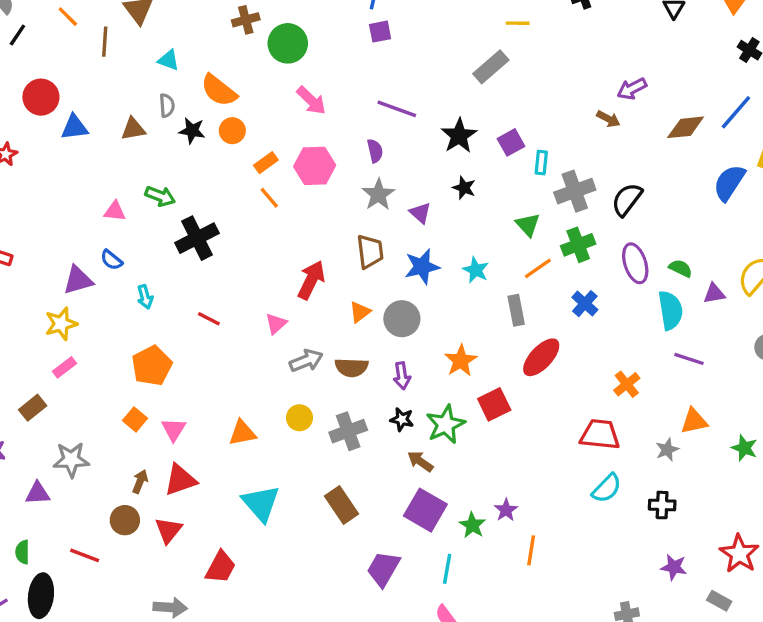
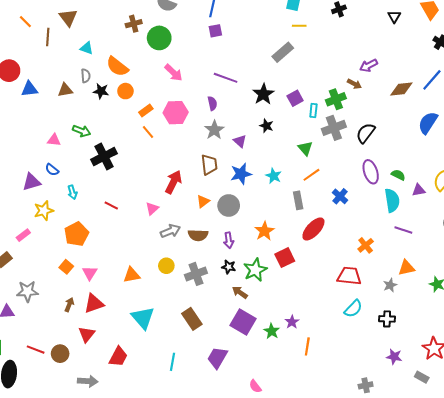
green cross: (578, 245) -> (336, 99), moved
yellow star: (61, 324) -> (44, 211), moved
brown circle: (125, 520) -> (60, 354), moved
cyan line: (447, 569) -> (172, 362), moved

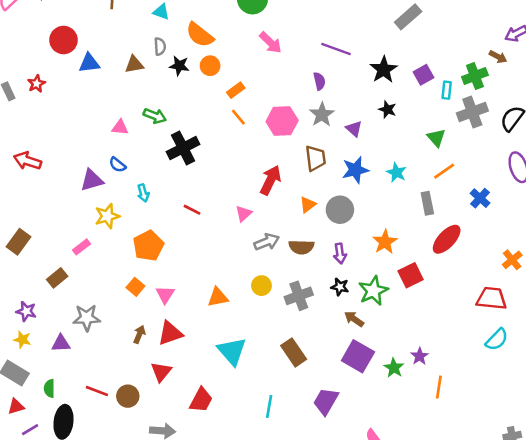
pink hexagon: (176, 113) -> (282, 121), moved

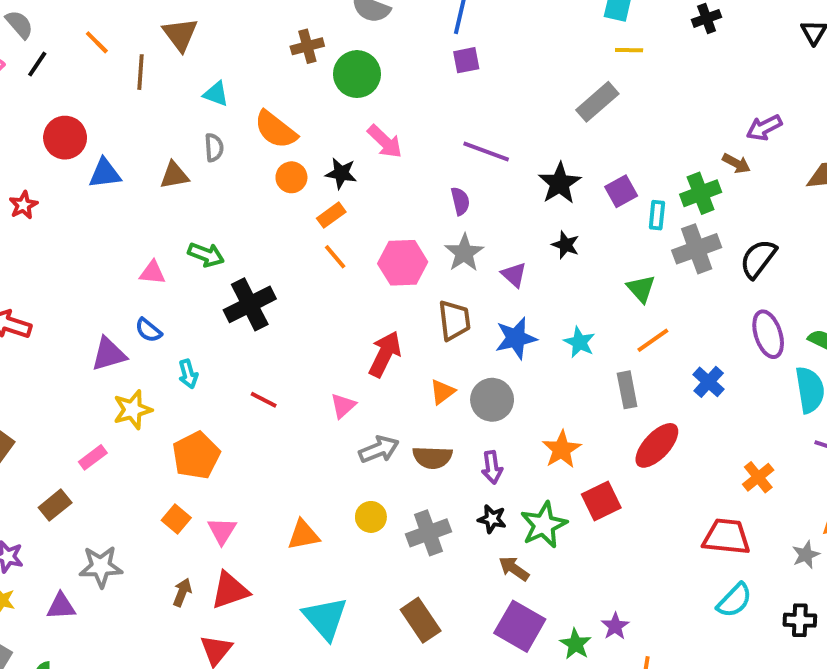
black star: (179, 66) -> (341, 173), moved

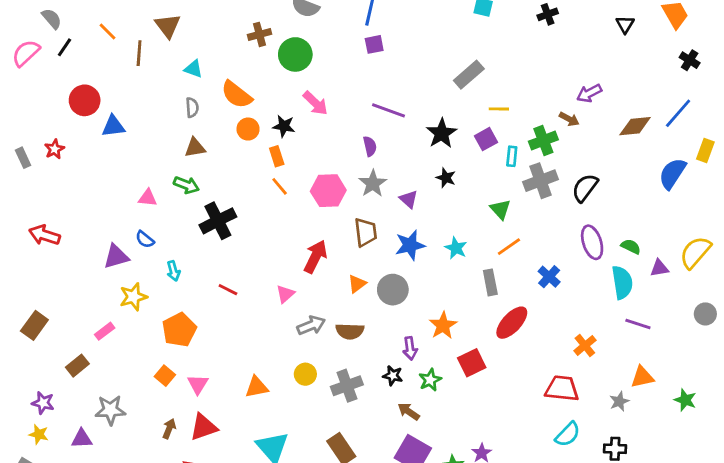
yellow line: (629, 50) -> (499, 109), moved
brown triangle: (174, 175) -> (195, 148), moved
orange rectangle: (331, 215) -> (277, 156), turned -72
purple arrow: (492, 467) -> (410, 348), moved
green star: (544, 525) -> (430, 380), size x0.7

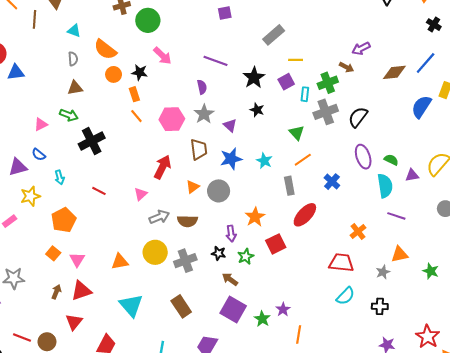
purple square: (374, 44) -> (225, 13), moved
pink triangle: (148, 198) -> (41, 124), turned -32
yellow circle: (305, 374) -> (155, 252), size x1.5

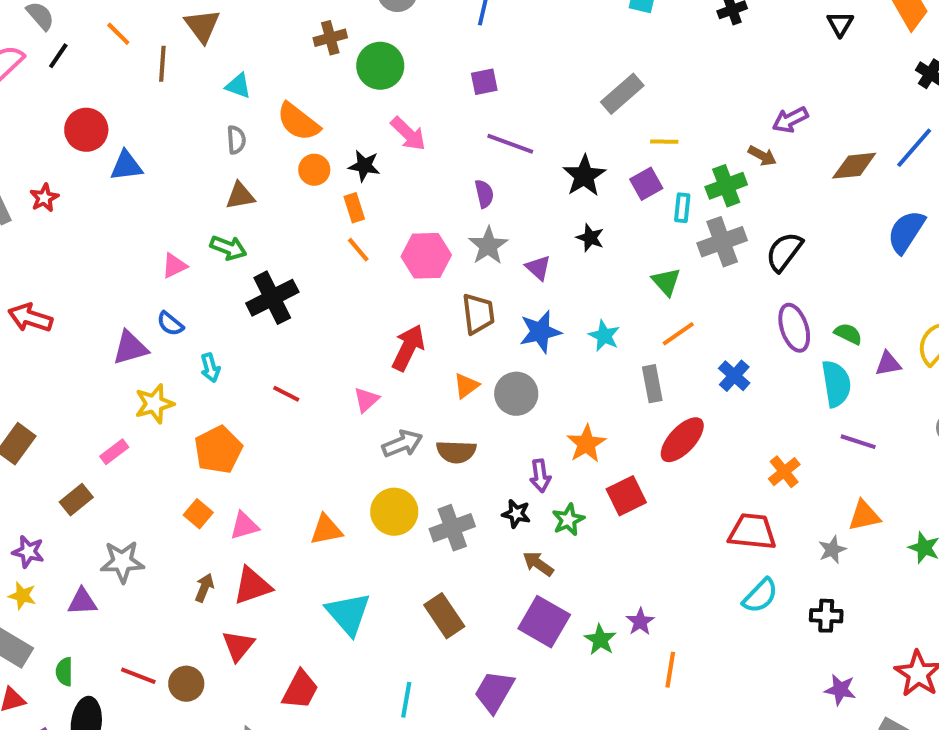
purple square: (225, 13) -> (484, 82), moved
pink triangle: (77, 260) -> (244, 526), turned 42

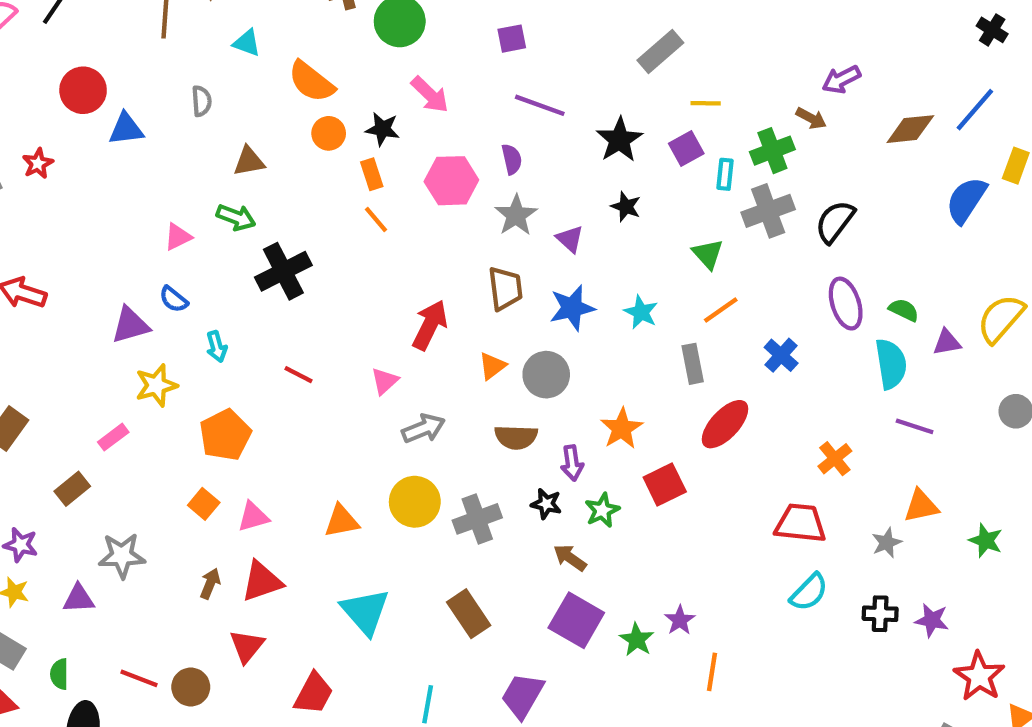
gray semicircle: (236, 140) -> (202, 101), moved
pink hexagon: (426, 256) -> (451, 181), moved
brown semicircle: (456, 452) -> (516, 437), moved
purple star: (840, 690) -> (932, 620), moved

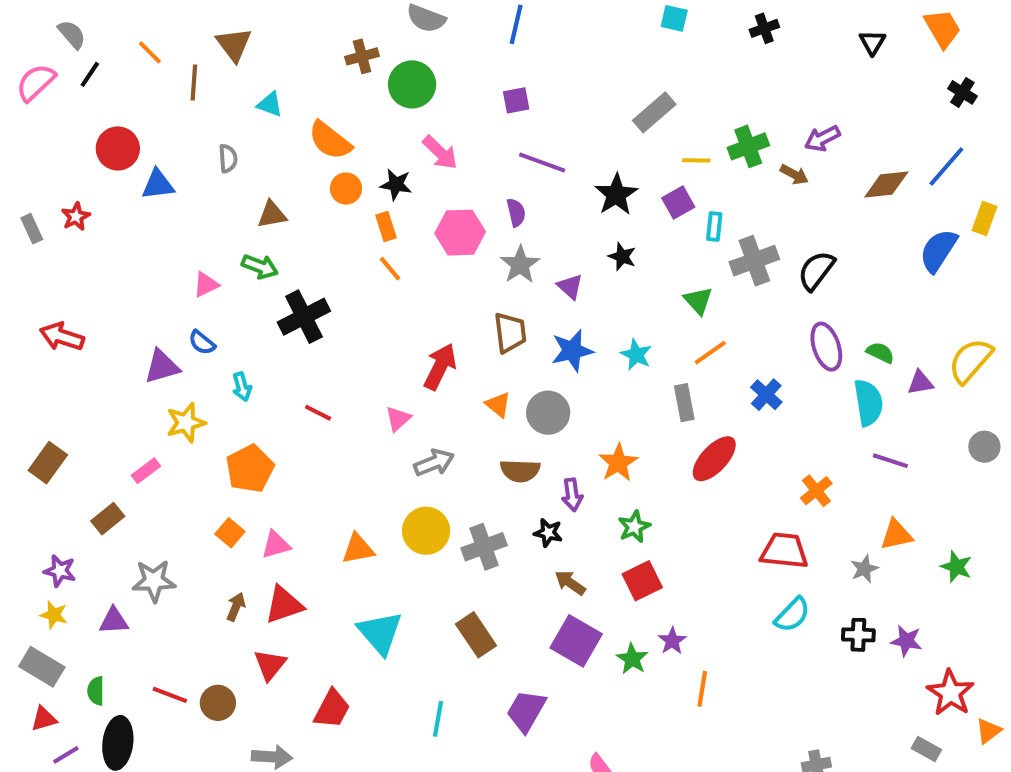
green cross: (772, 151) -> (748, 146), moved
orange triangle: (492, 366) -> (498, 405), turned -44
red square: (665, 484) -> (642, 581), moved
green star: (602, 510) -> (634, 527), moved

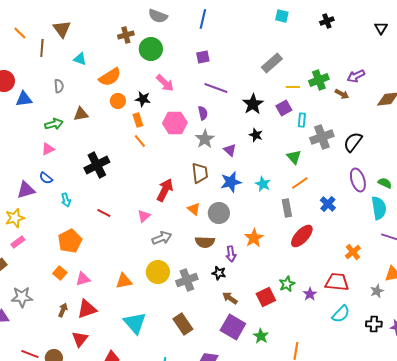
orange semicircle: (330, 140) -> (110, 77), turned -70
green arrow: (260, 267) -> (54, 124), moved, turned -36
yellow star: (186, 423) -> (15, 218), moved
green star: (634, 527) -> (287, 284), moved
purple star: (672, 641) -> (310, 294), moved

